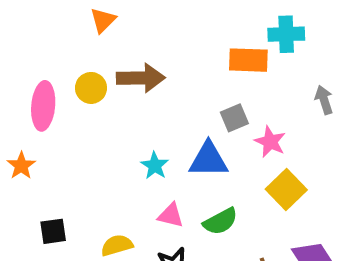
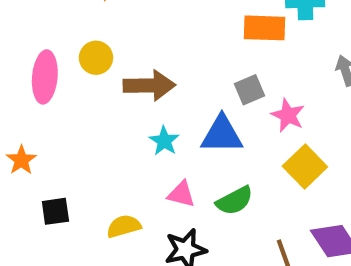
brown arrow: (141, 78) -> (149, 85), moved
orange star: (21, 166) -> (21, 160), moved

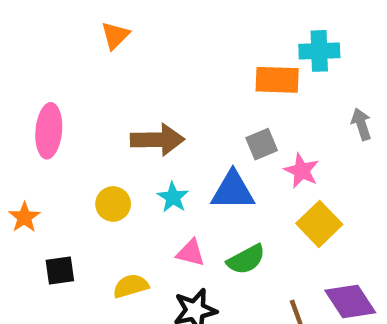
yellow circle: (96, 58) -> (113, 204), moved

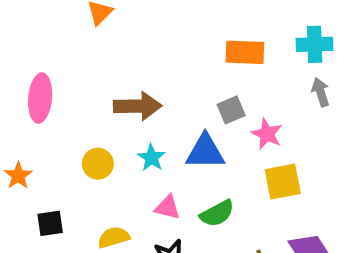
cyan cross: (319, 51) -> (315, 44), moved
yellow square: (319, 224) -> (283, 182), turned 33

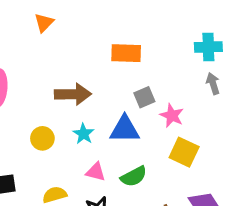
orange rectangle: (245, 52) -> (126, 53), moved
yellow square: (283, 182) -> (184, 152), turned 36

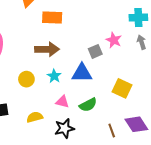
orange rectangle: (126, 53) -> (52, 17), moved
pink star: (172, 116) -> (114, 40), moved

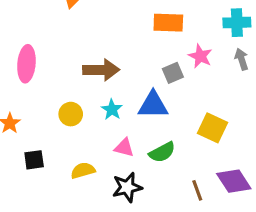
orange rectangle: (52, 17) -> (168, 23), moved

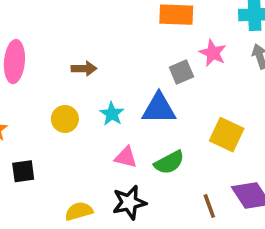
brown arrow: (101, 70) -> (84, 69), moved, size x0.6
yellow semicircle: (83, 170) -> (79, 211), moved

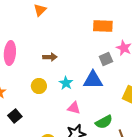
green semicircle: (169, 162) -> (104, 122), moved
black square: (23, 171) -> (15, 116), turned -32

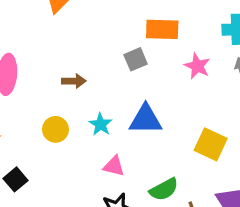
gray square: (106, 59) -> (136, 59), moved

